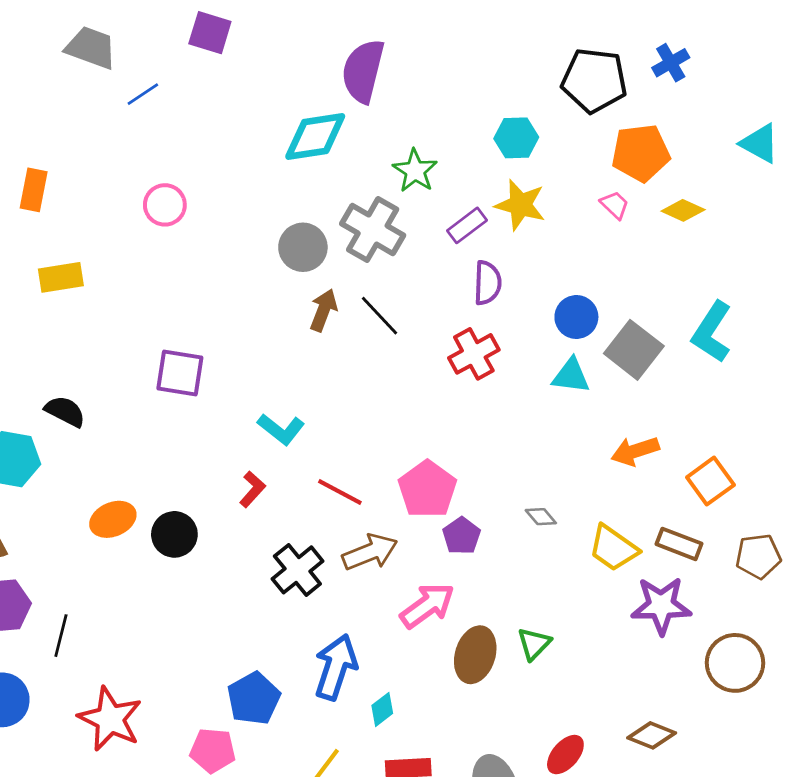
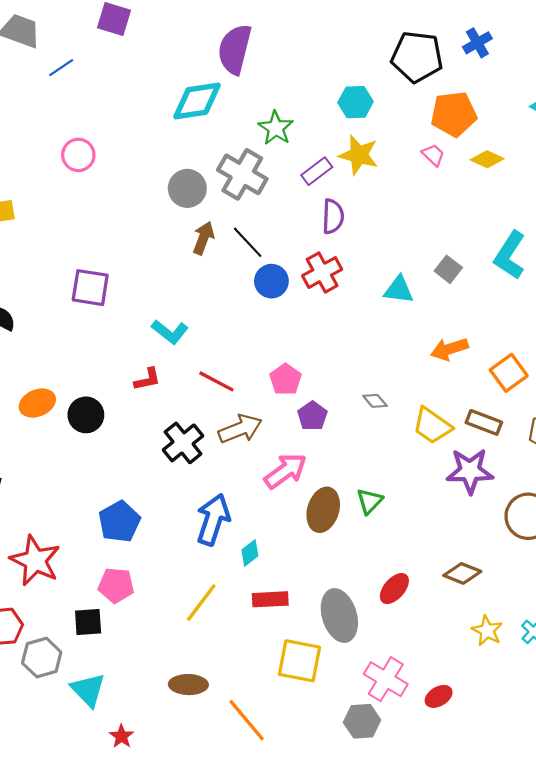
blue circle: (576, 317) -> (271, 281), moved
gray square: (634, 350) -> (448, 269), size x0.6
red L-shape: (252, 489) -> (147, 379), turned 36
pink pentagon: (427, 489) -> (285, 379), size x0.7
blue pentagon: (254, 698) -> (119, 522), moved

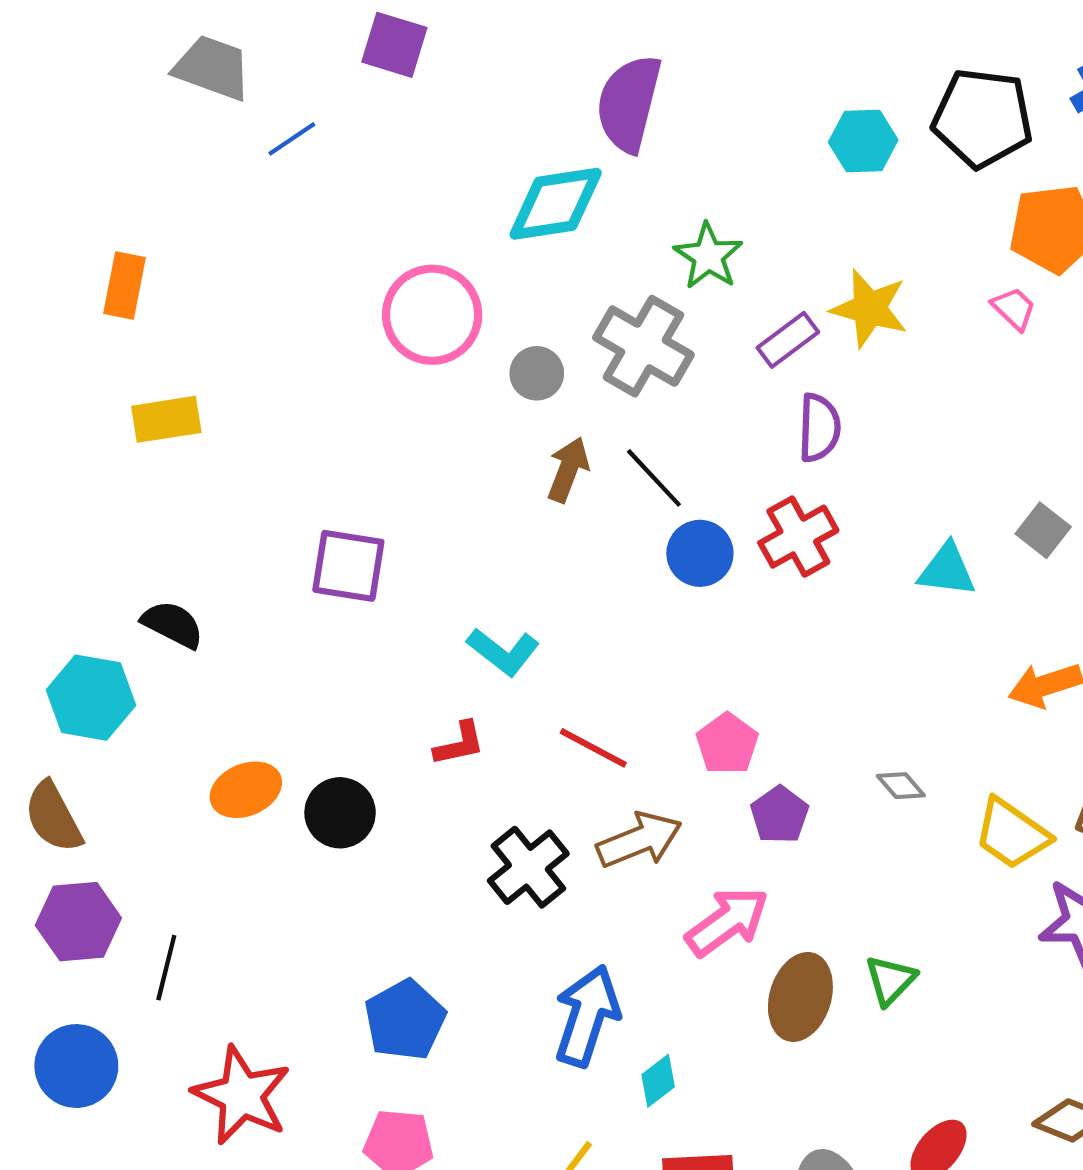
cyan hexagon: (356, 102) -> (863, 141), moved
pink circle: (78, 155) -> (432, 315), moved, size x1.5
gray circle: (187, 188) -> (537, 373), size x0.7

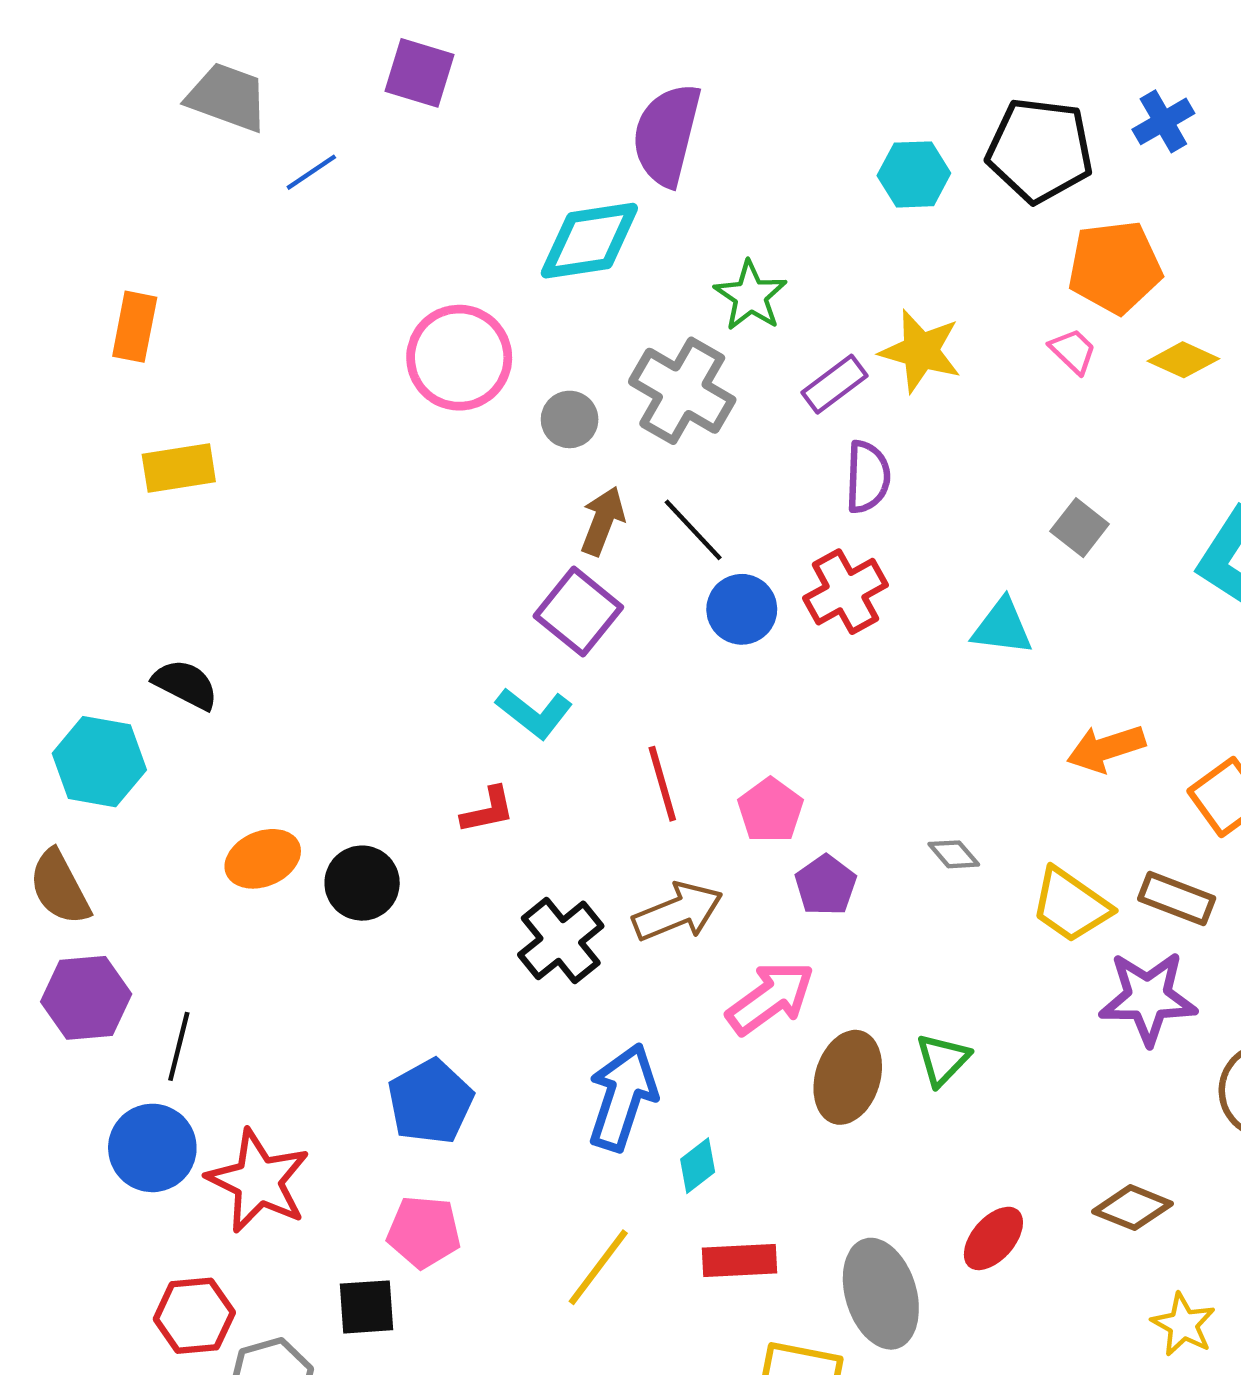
gray square: (1043, 530) -> (1080, 528), moved
purple square: (348, 566) -> (578, 612), moved, turned 30
red line: (593, 748) -> (662, 784), moved, turned 46
blue circle: (76, 1066) -> (152, 1148), moved

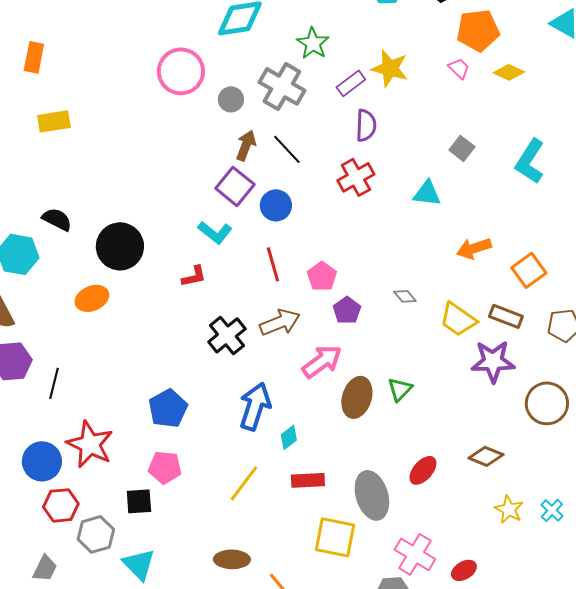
blue circle: (742, 609) -> (276, 205), moved
black circle: (362, 883) -> (120, 246), moved, size x1.4
blue circle: (152, 1148) -> (42, 461), moved

